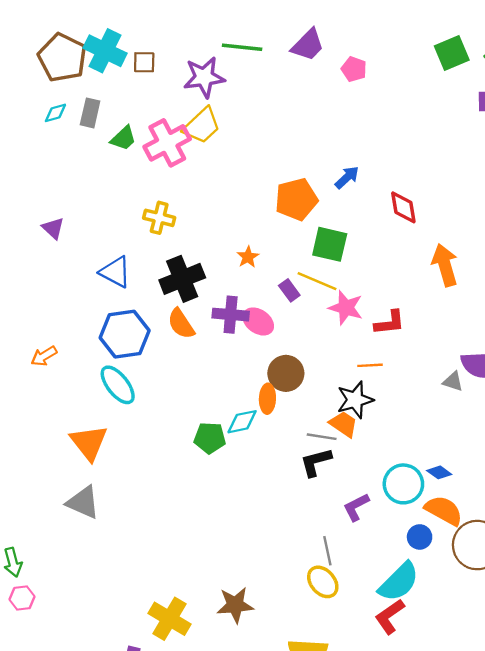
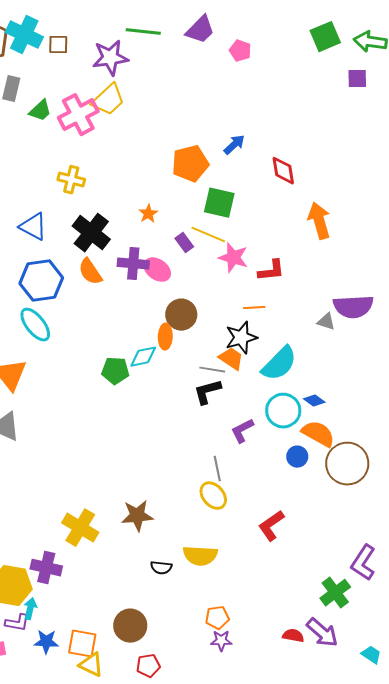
black cross: (182, 279) -> (91, 233), turned -30
cyan semicircle: (399, 582) -> (279, 364), moved

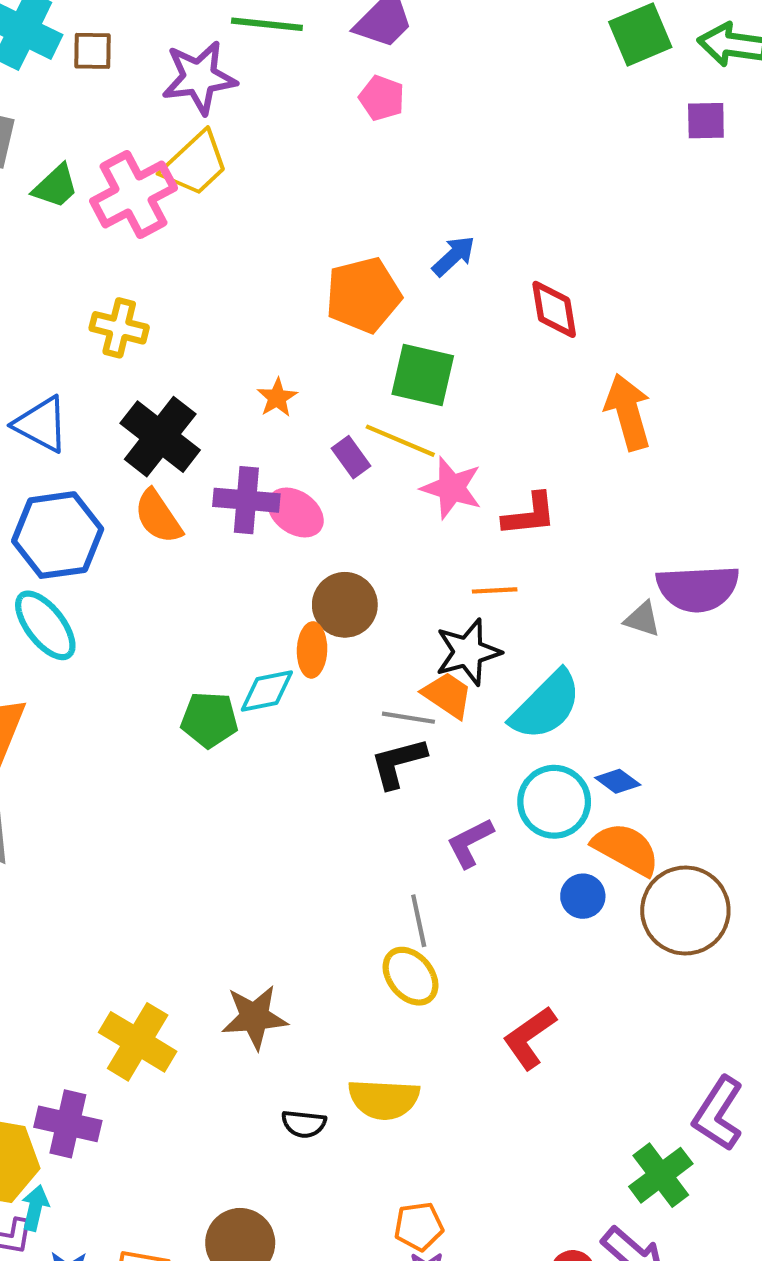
pink pentagon: (240, 51) -> (382, 98), moved

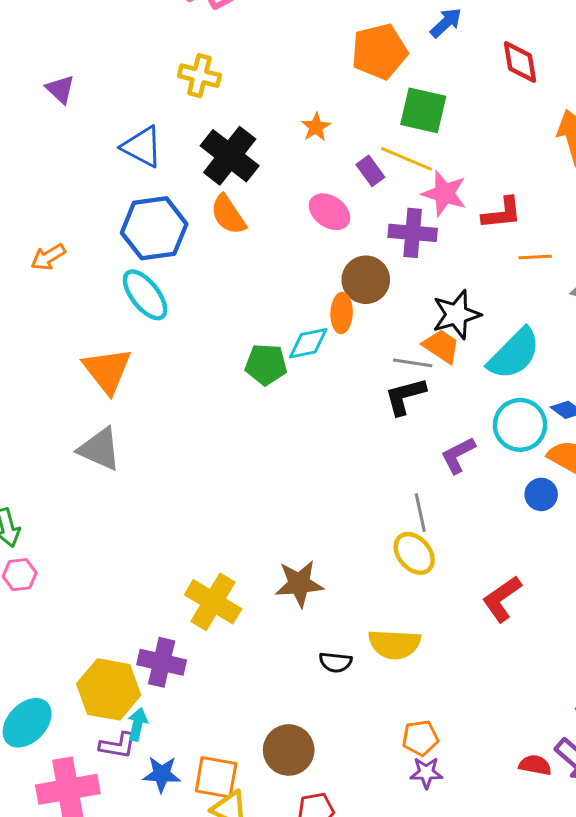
purple cross: (246, 500) -> (413, 233), moved
orange line: (495, 590) -> (535, 257), moved

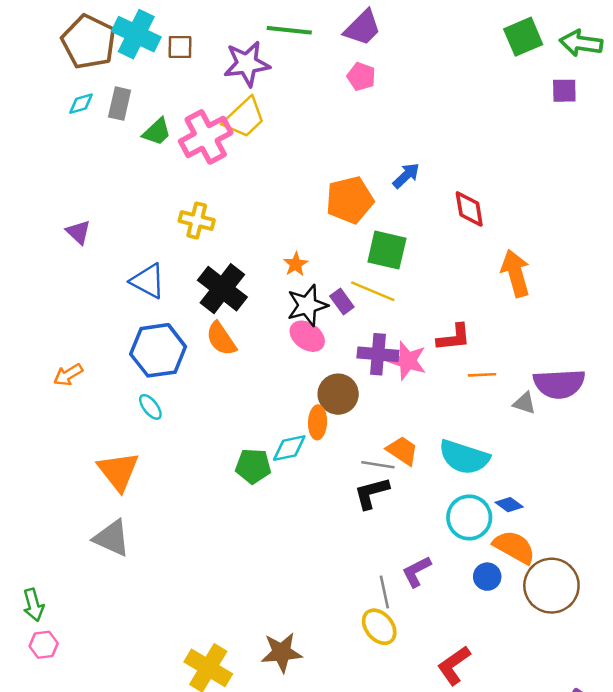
pink star: (444, 194) -> (408, 361), moved
cyan ellipse: (145, 295) -> (150, 407), size x0.6
black star: (456, 315) -> (307, 305), moved
cyan semicircle: (514, 354) -> (464, 457), turned 63
purple L-shape: (458, 455) -> (417, 571), moved

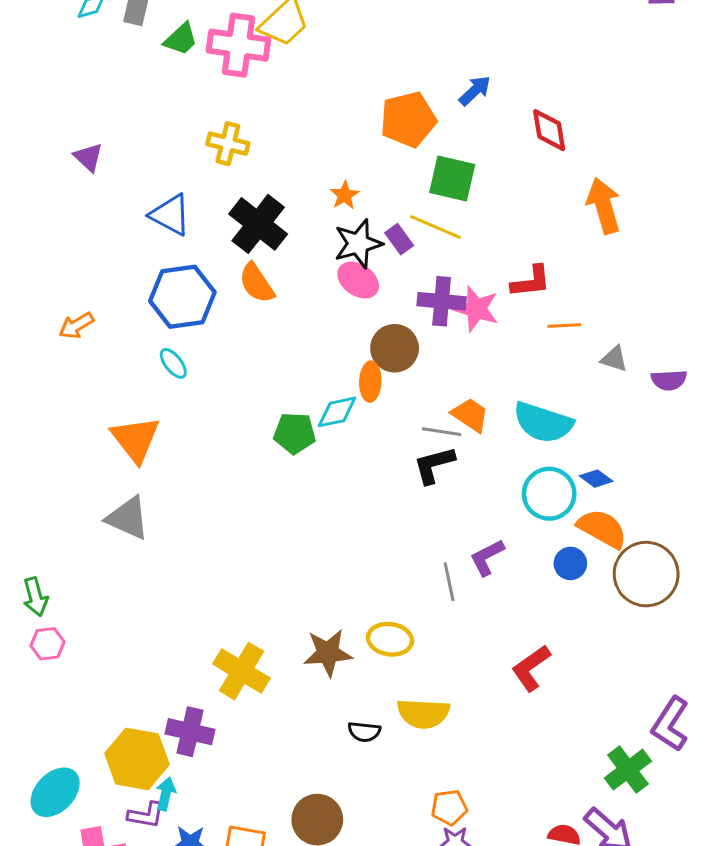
pink cross: (206, 137) -> (238, 45), turned 36
purple semicircle: (559, 384) -> (669, 380), moved, size x0.6
yellow ellipse: (379, 627) -> (390, 639), moved, turned -42

